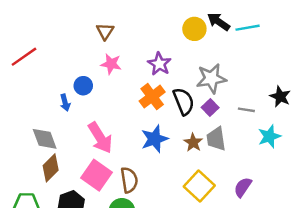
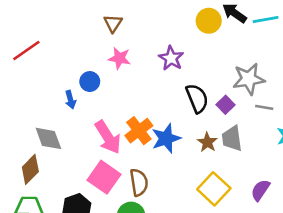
gray star: (211, 78) -> (249, 79), moved
orange cross: (152, 97) -> (139, 131), moved
brown diamond: (51, 168) -> (30, 169), moved

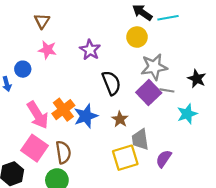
yellow circle: (209, 21) -> (137, 37), moved
purple square: (225, 105) -> (149, 93), moved, size x1.6
gray trapezoid: (232, 138) -> (140, 139), moved
yellow square: (214, 189) -> (125, 158), turned 30

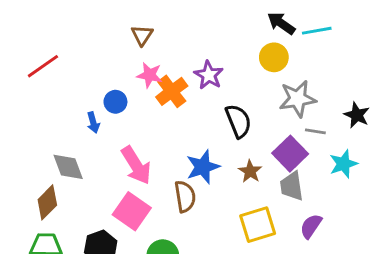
purple square: (149, 93) -> (290, 154), moved
orange cross: (63, 110) -> (172, 91), moved
gray trapezoid: (140, 139) -> (292, 186), moved
brown semicircle: (63, 152) -> (185, 196), moved

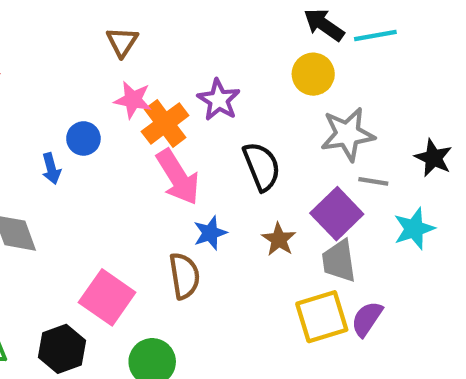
pink arrow: (136, 165) -> (178, 177), moved
blue star: (203, 167) -> (210, 233), size x0.7
yellow square: (258, 225) -> (322, 317), moved

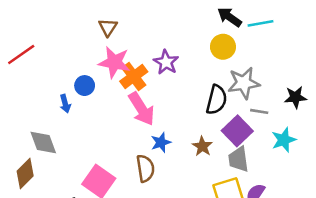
pink star: (133, 100) -> (114, 62), size x1.4
black star: (433, 158) -> (295, 97), turned -30
black semicircle: (262, 166) -> (217, 100), moved, turned 36

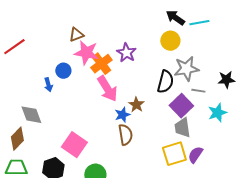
brown triangle: (108, 27) -> (76, 35), moved, turned 35
brown star: (202, 146) -> (136, 105), moved
brown semicircle: (145, 168) -> (125, 135), moved

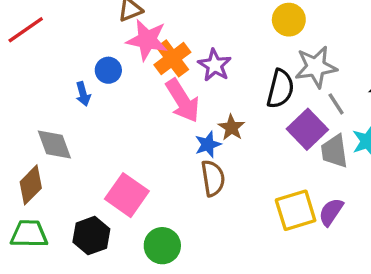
purple star: (126, 53) -> (215, 65), moved
gray line: (198, 91) -> (336, 104), turned 48
gray trapezoid: (182, 128) -> (334, 151), moved

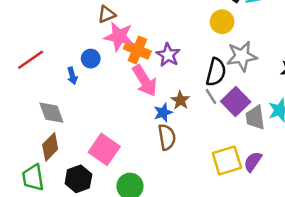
red line: (26, 30) -> (31, 60), moved
orange cross: (172, 58) -> (137, 50), turned -30
gray line: (336, 104) -> (211, 97), moved
brown diamond: (31, 185) -> (50, 147), moved
green trapezoid: (29, 234) -> (33, 178), turned -100

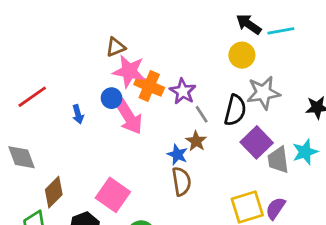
blue circle: (91, 59) -> (112, 98), moved
pink arrow: (145, 81) -> (129, 117), moved
gray line: (211, 97) -> (202, 114), moved
gray diamond: (51, 113) -> (21, 157), moved
blue star: (163, 113) -> (177, 155), turned -30

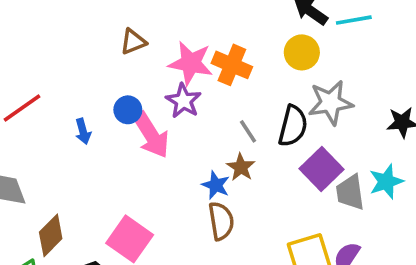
pink star: (129, 71) -> (191, 63), moved
orange cross: (149, 86) -> (232, 65), moved
purple star: (183, 91) -> (183, 101), moved

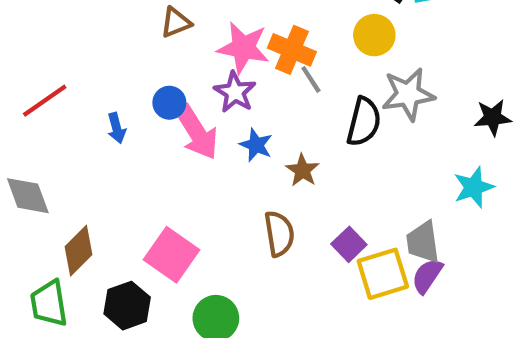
gray line: (248, 131) -> (311, 79), moved
purple square: (322, 169) -> (349, 244), moved, size x0.7
blue star: (216, 185) -> (256, 145), moved
gray trapezoid: (350, 192) -> (423, 242), moved

